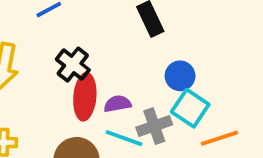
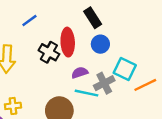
blue circle: (180, 76) -> (100, 44), moved
red ellipse: (85, 97) -> (68, 42), moved

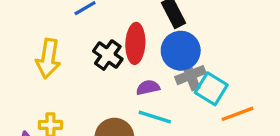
blue circle: (100, 44) -> (181, 51), size x1.5
gray cross: (104, 83) -> (190, 75), moved

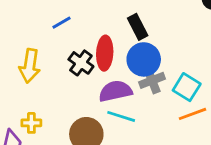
purple semicircle: (148, 88) -> (115, 91), size x1.6
cyan square: (211, 89) -> (187, 87), moved

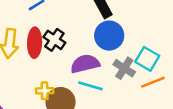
red ellipse: (105, 53) -> (35, 43), moved
gray cross: (152, 80) -> (124, 68), moved, turned -35
yellow cross: (31, 123) -> (45, 91), moved

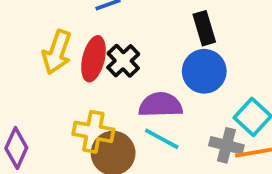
gray cross: (124, 68) -> (226, 145), moved, turned -30
yellow cross: (45, 91) -> (93, 132), size x1.5

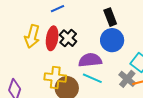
gray cross: (226, 145) -> (127, 79), turned 30

